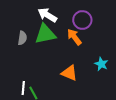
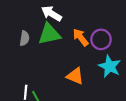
purple circle: (82, 20) -> (101, 39), moved
cyan star: (101, 64) -> (110, 66), size x1.5

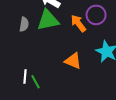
purple circle: (101, 39) -> (96, 15), moved

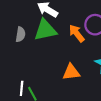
orange triangle: (73, 61) -> (71, 72), turned -30

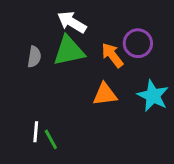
orange triangle: (71, 72) -> (105, 94), moved

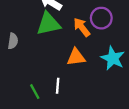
gray semicircle: (34, 57) -> (13, 41), moved
white line: (36, 132) -> (58, 86), moved

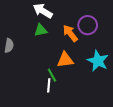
green triangle: (48, 24) -> (41, 30), size x0.6
green line: (35, 92) -> (52, 75), moved

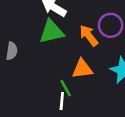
green triangle: (41, 30) -> (51, 32), size x1.5

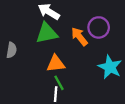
orange triangle: (82, 69) -> (56, 64), moved

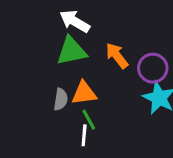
purple circle: (99, 27) -> (153, 68), moved
gray semicircle: (12, 50) -> (61, 99), moved

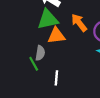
orange triangle: (84, 93) -> (56, 36), moved
green line: (89, 120) -> (34, 64), moved

